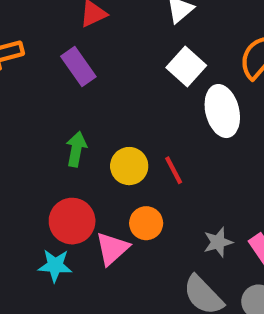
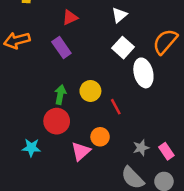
yellow circle: (129, 166) -> (90, 91), moved
red circle: (72, 221) -> (57, 121), moved
cyan star: (55, 265) -> (31, 148), moved

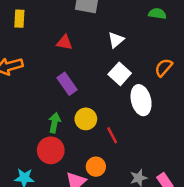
red triangle: (70, 17) -> (65, 42), turned 35
orange semicircle: (165, 42) -> (164, 68), size x0.7
purple rectangle: (61, 48) -> (67, 84), moved

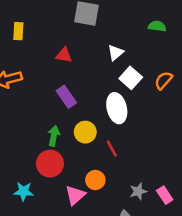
white square: (120, 74) -> (131, 78), moved
white ellipse: (141, 100) -> (117, 108), moved

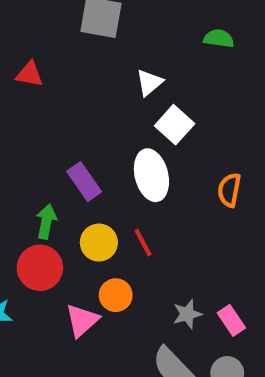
red triangle: (64, 55) -> (29, 74), moved
orange semicircle: (163, 80) -> (229, 190), moved, turned -30
purple rectangle: (66, 97) -> (84, 182), moved
yellow circle: (85, 132) -> (99, 243), moved

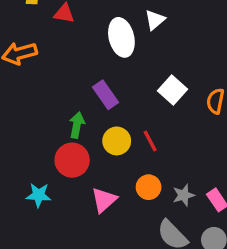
white square: (175, 125) -> (172, 90), moved
white ellipse: (151, 175) -> (121, 37), moved
orange circle: (116, 295) -> (149, 187), moved

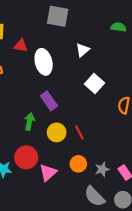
white ellipse: (121, 37) -> (44, 62), moved
white square: (172, 90) -> (95, 84), moved
red circle: (72, 160) -> (26, 157), moved

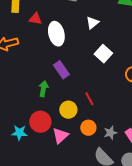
yellow circle: (57, 132) -> (68, 110), moved

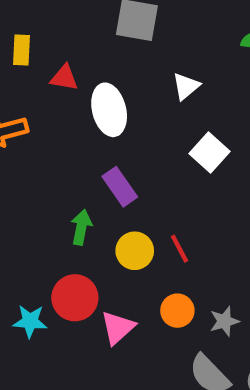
yellow circle: (68, 110) -> (135, 251), moved

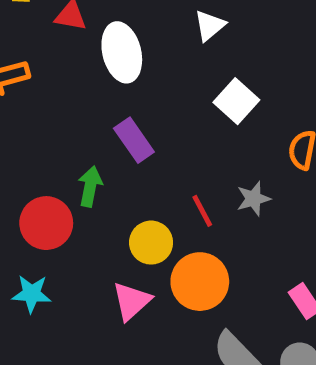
yellow circle: (135, 251) -> (151, 243), moved
red circle: (75, 298) -> (46, 223), moved
orange circle: (177, 311) -> (200, 282), size x1.5
gray star: (224, 321) -> (253, 199), moved

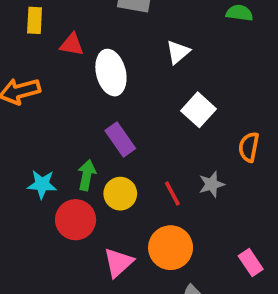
red circle: (46, 223) -> (76, 220), moved
yellow circle: (151, 243) -> (120, 194), moved
cyan star: (32, 294) -> (42, 184), moved

